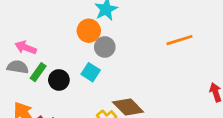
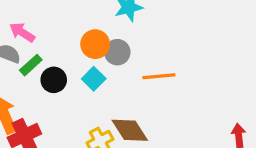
orange circle: (89, 31) -> (95, 44), moved
orange line: (179, 40) -> (159, 76), moved

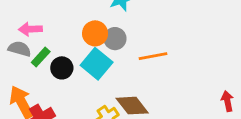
pink arrow: (22, 32) -> (30, 29), turned -30
cyan square: (94, 79) -> (97, 64), size x1.5

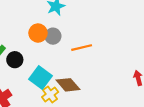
cyan square: (97, 64) -> (40, 78), moved

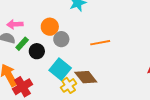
orange circle: (38, 33) -> (50, 27), moved
gray circle: (53, 36) -> (61, 39), moved

